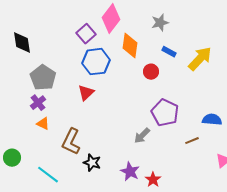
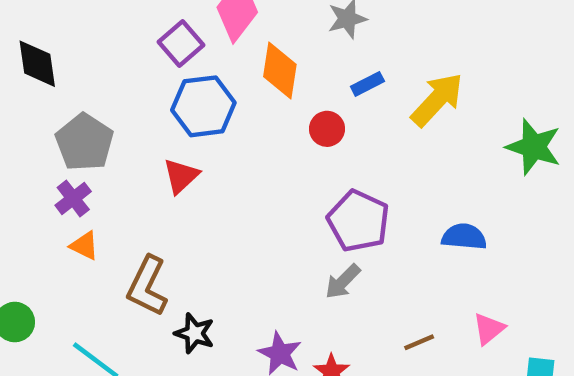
blue rectangle: (169, 52) -> (367, 84), turned -56
gray arrow: (142, 136) -> (343, 282), moved
brown line: (192, 141) -> (419, 342), moved

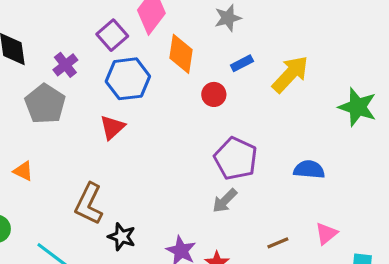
purple cross: (73, 198) -> (65, 65), moved
orange triangle: (84, 246) -> (23, 171), moved

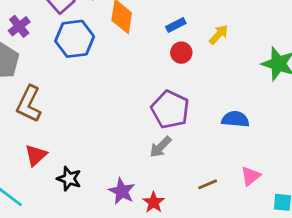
yellow arrow: (290, 74) -> (219, 35), size x0.6
red circle: (214, 94) -> (181, 53), moved
red triangle: (112, 127) -> (36, 155), moved
brown L-shape: (89, 204) -> (29, 104), moved

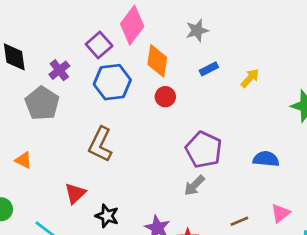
red circle: (181, 53) -> (165, 97), moved
brown L-shape: (29, 104) -> (100, 144), moved

